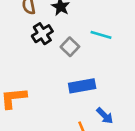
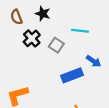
blue arrow: (105, 116) -> (94, 61), moved

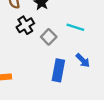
blue rectangle: (72, 75) -> (58, 70), turned -70

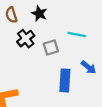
gray square: (49, 37) -> (51, 48), turned 35

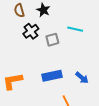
blue arrow: (89, 67) -> (82, 78), moved
blue rectangle: (65, 80) -> (52, 76), moved, turned 72

